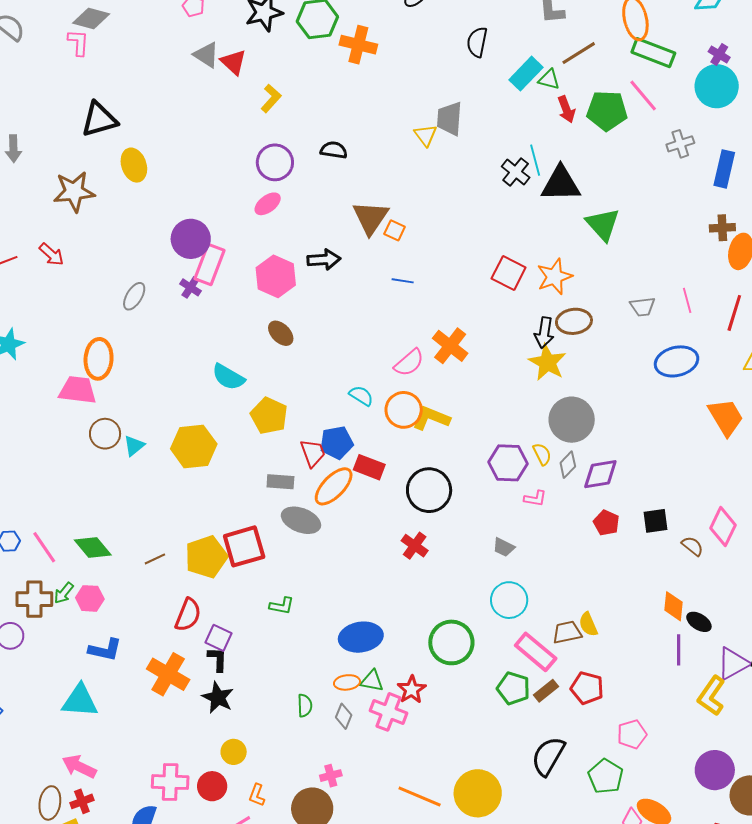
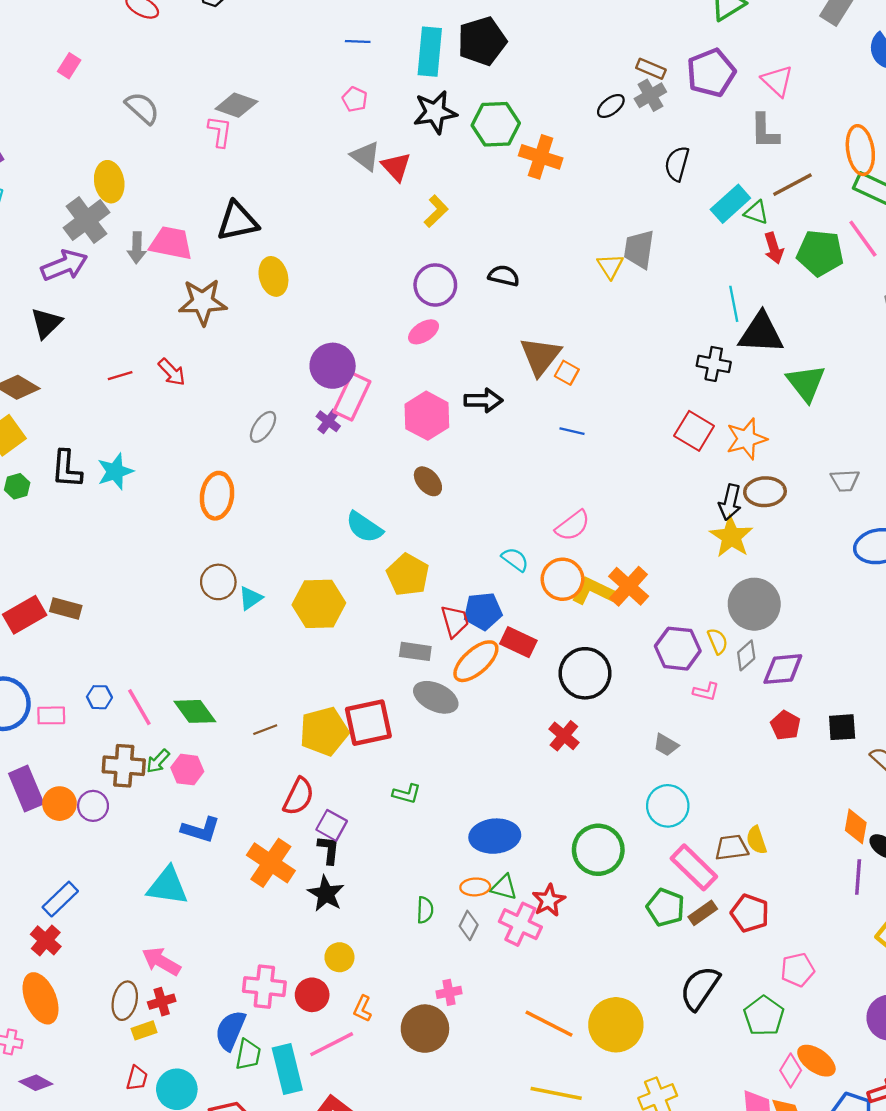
black cross: (516, 172) -> (714, 364), moved, turned -32
orange cross: (450, 346) -> (629, 586), moved
pink trapezoid: (78, 390) -> (171, 243), moved

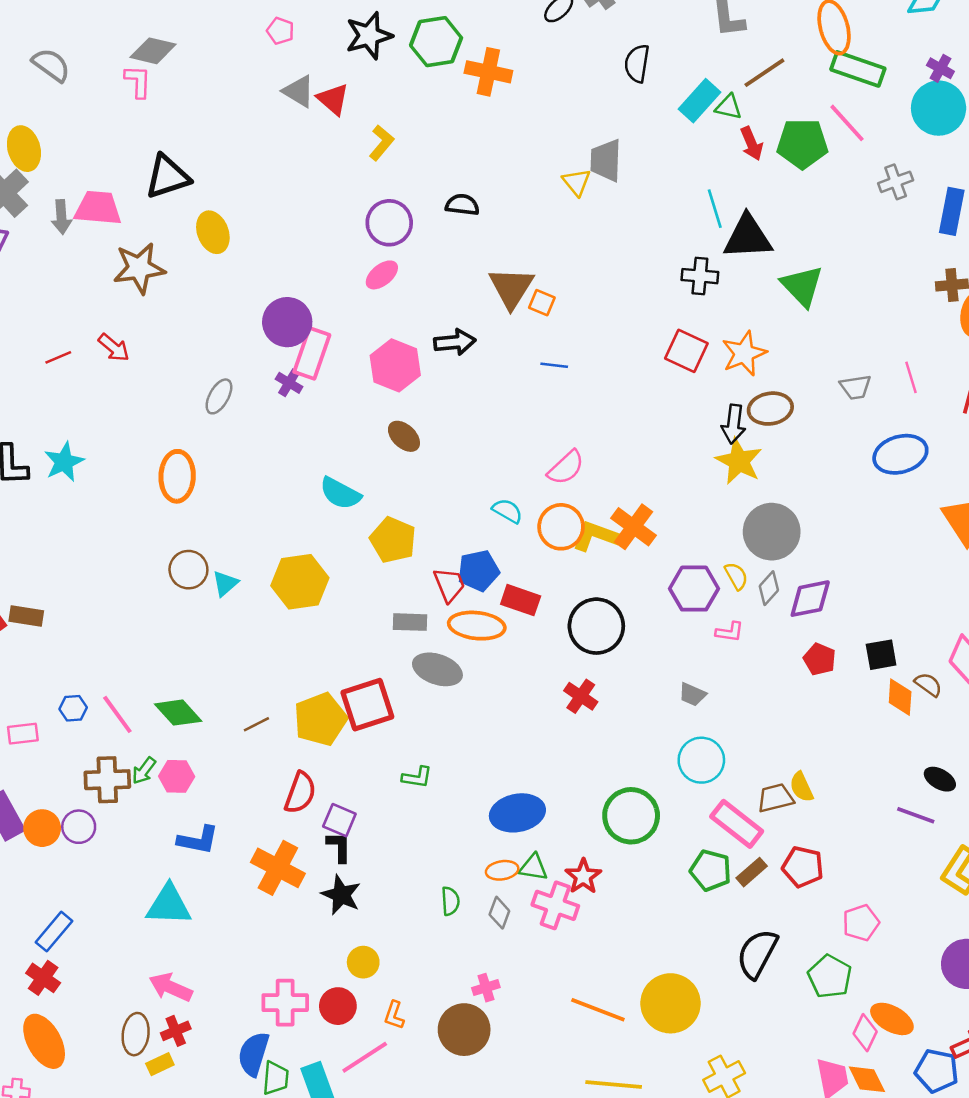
orange ellipse: (476, 661) -> (477, 626), turned 54
orange diamond: (856, 826) -> (900, 697), moved
purple line: (858, 877) -> (916, 815), turned -68

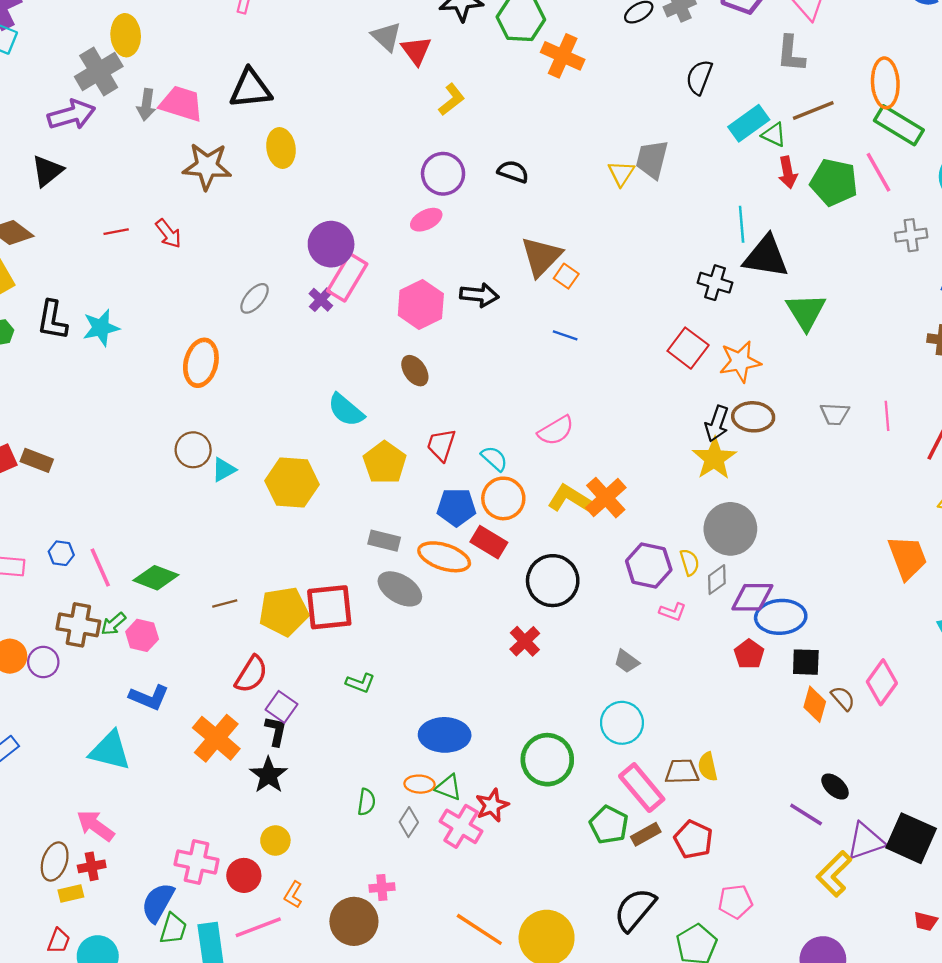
blue ellipse: (900, 454) -> (781, 617), moved
orange circle: (561, 527) -> (503, 498), moved
red trapezoid: (449, 585) -> (441, 445), moved, turned -152
green diamond: (178, 713) -> (156, 578), turned -39

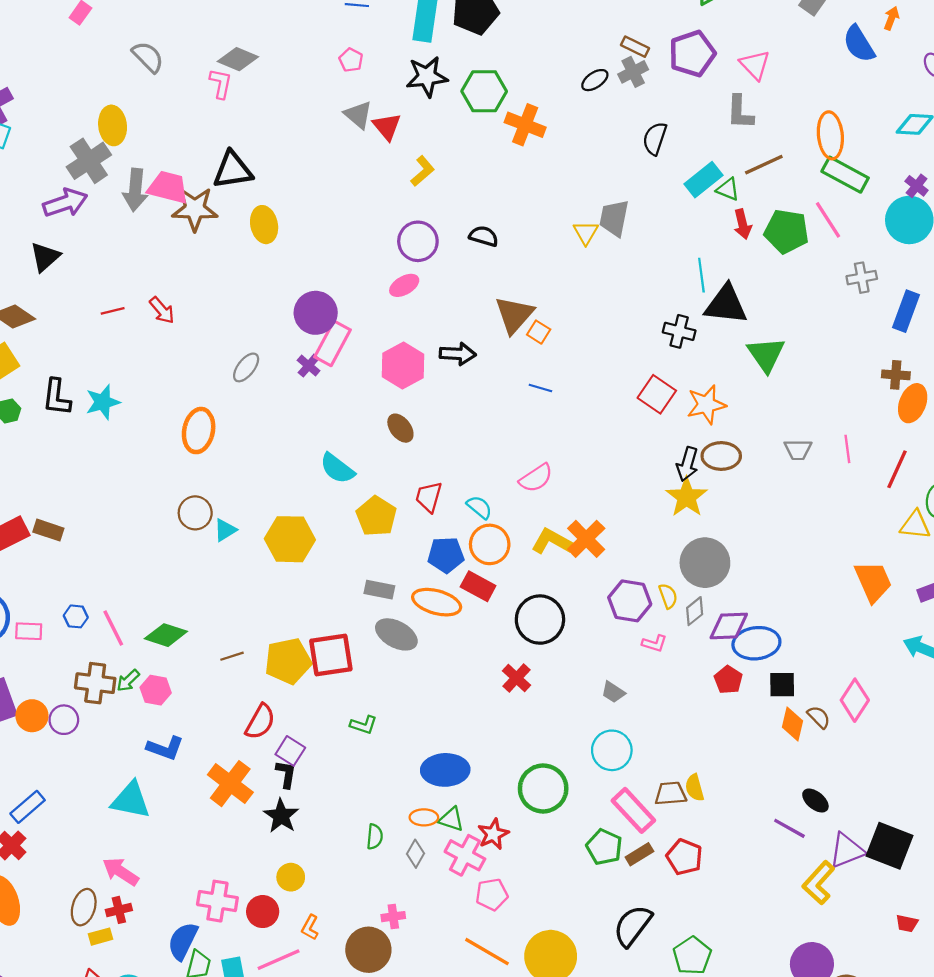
gray arrow: (146, 105) -> (135, 190), size x1.4
brown star: (207, 166) -> (195, 209), moved
pink pentagon: (735, 902) -> (492, 894), moved

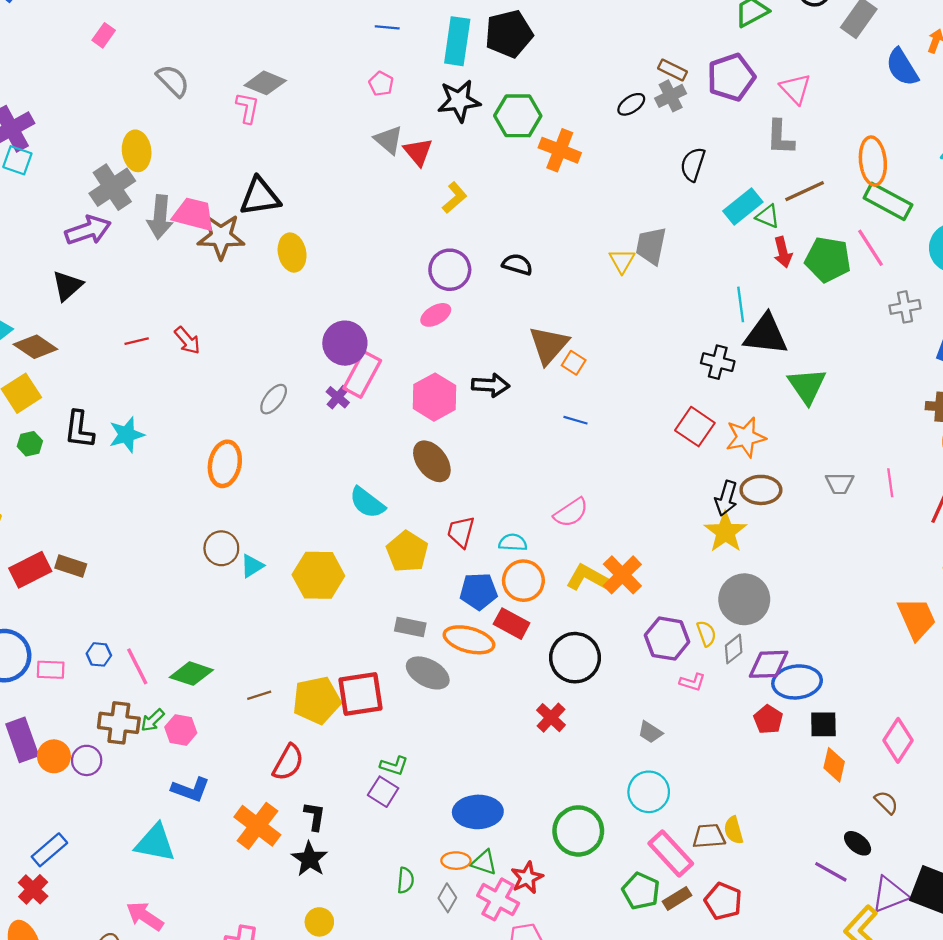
brown ellipse: (400, 428) -> (432, 461), size x1.4
cyan semicircle: (479, 507) -> (513, 542), turned -36
brown semicircle: (819, 717) -> (886, 802), moved
purple square: (290, 751) -> (383, 792), moved

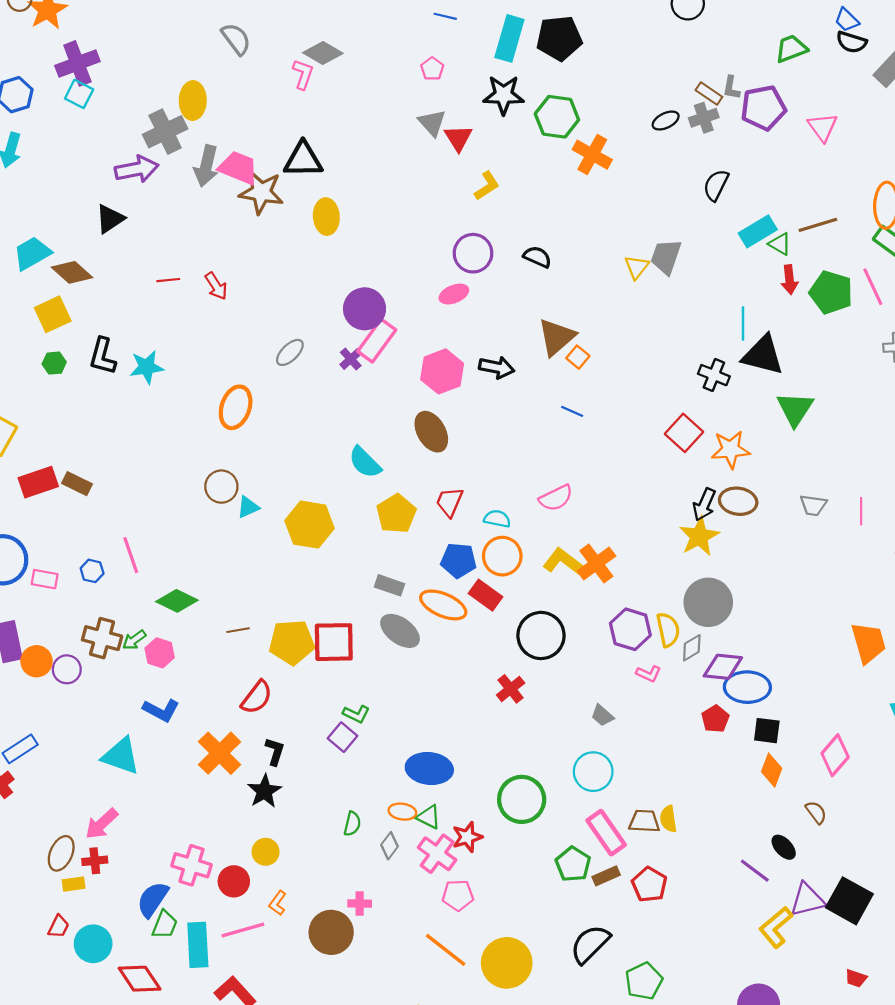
gray L-shape: (780, 137) -> (731, 88), moved, size x0.7
yellow semicircle: (706, 634) -> (668, 630), size x1.4
pink line: (137, 666) -> (131, 555), moved
pink arrow: (145, 916) -> (102, 824), turned -84

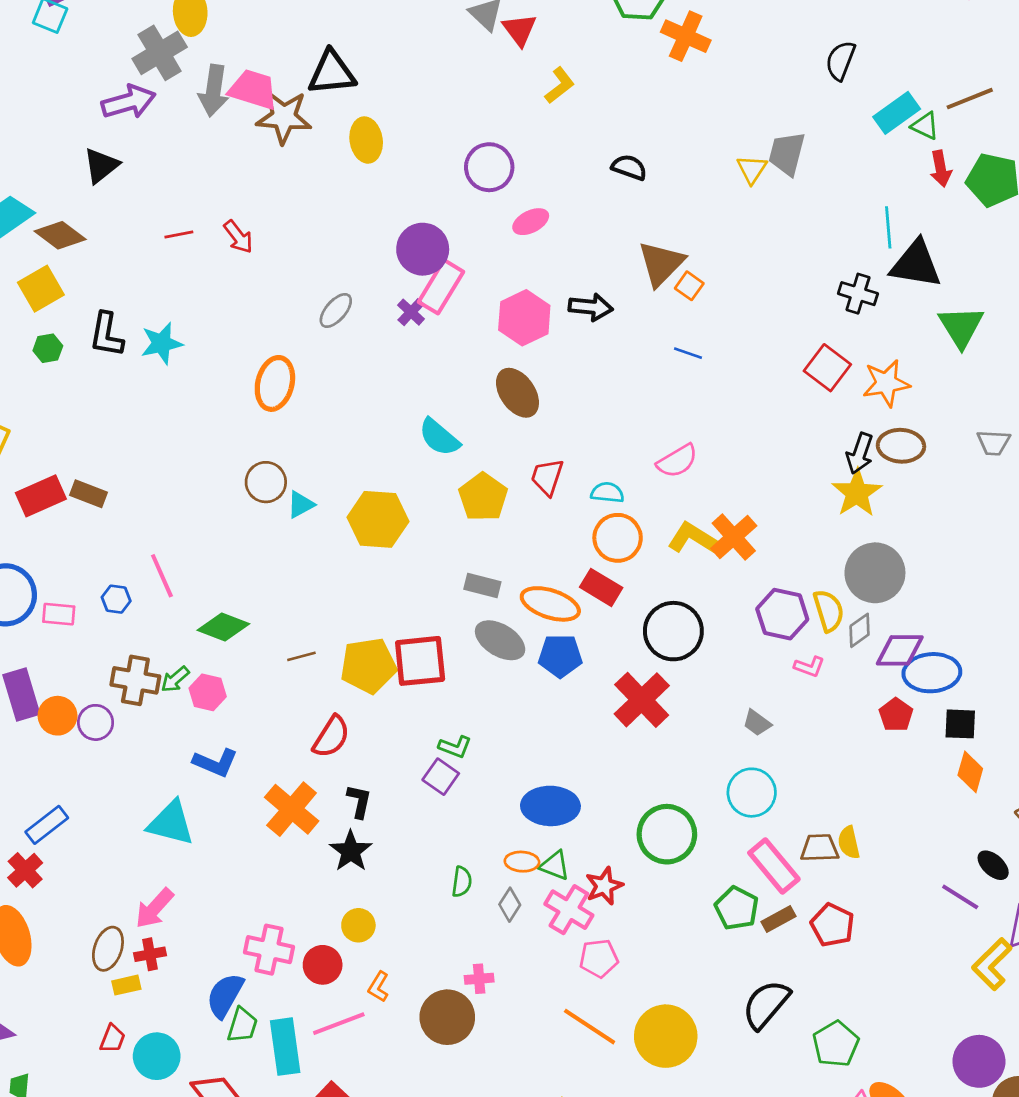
purple circle: (473, 253) -> (489, 167), moved
blue pentagon: (459, 560) -> (560, 656), moved
red cross: (511, 689) -> (642, 700), size x1.6

